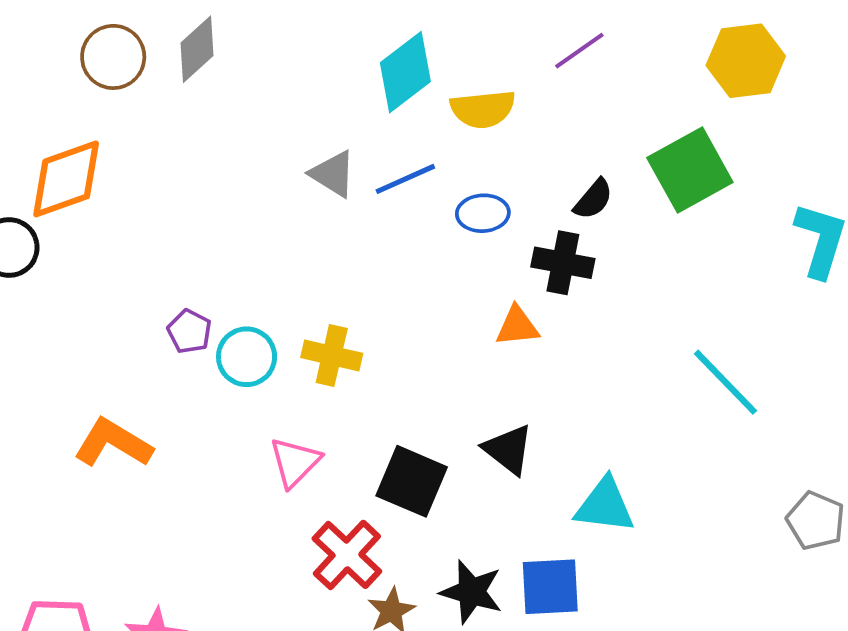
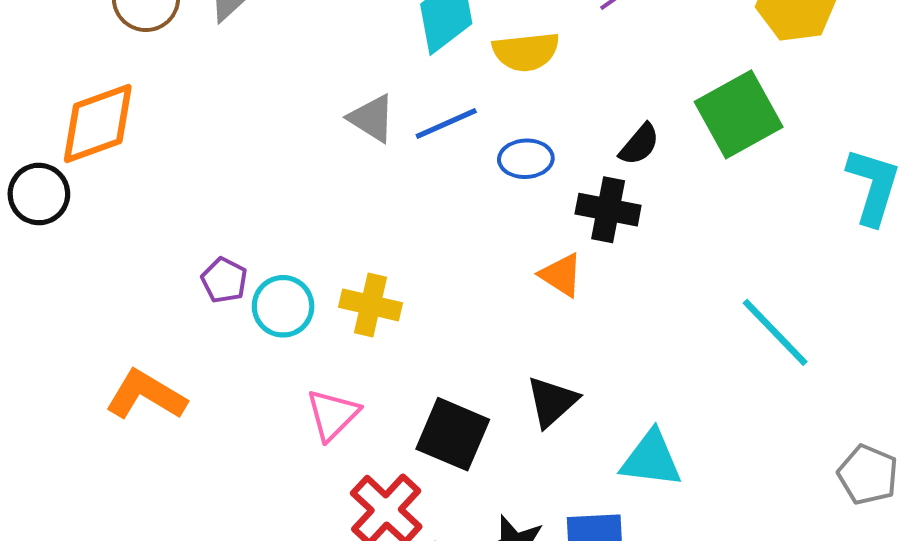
orange triangle: (517, 326) -> (561, 275), turned 39
black triangle: (508, 450) -> (552, 402), turned 40

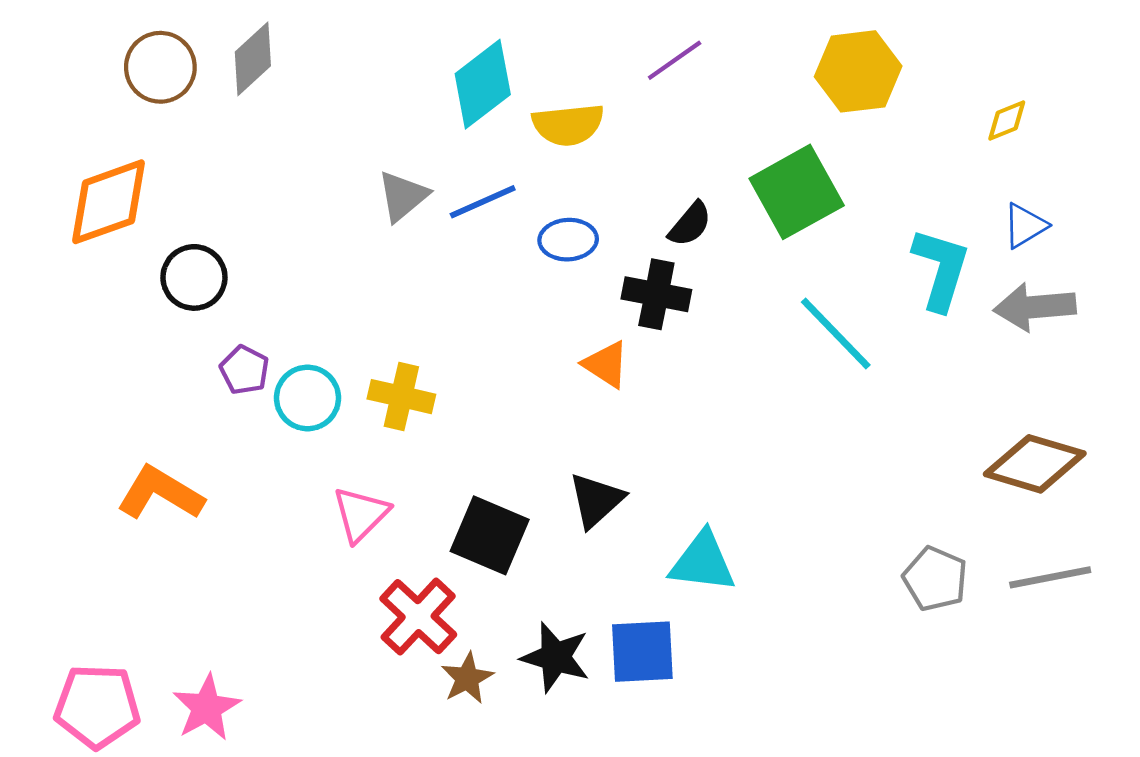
gray triangle: (372, 118) -> (403, 196), turned 48
black circle: (39, 194) -> (194, 277), moved
cyan line: (775, 332) -> (836, 334), moved

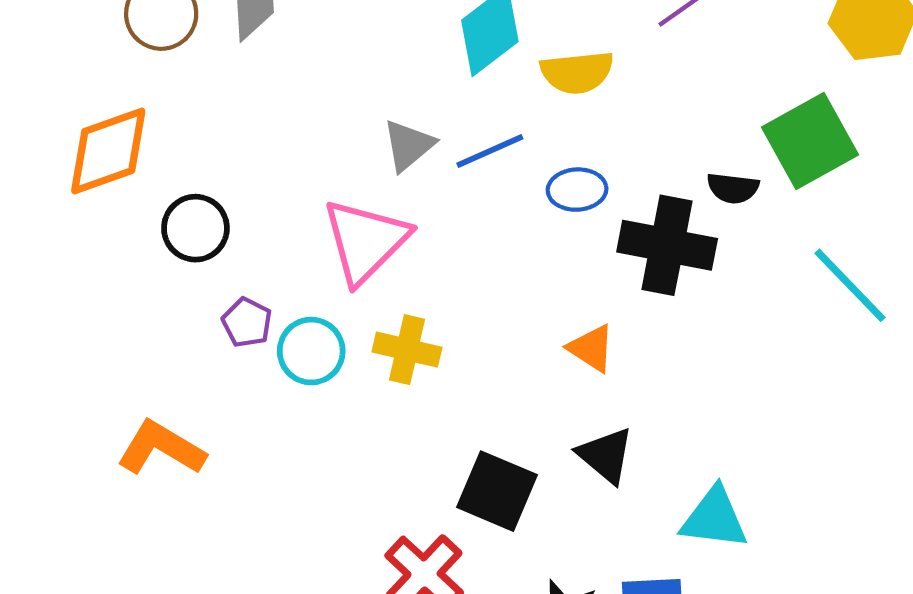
black semicircle: (690, 224) -> (733, 188), moved, turned 57
black cross: (656, 294) -> (667, 245), size x1.4
orange triangle: (606, 364) -> (591, 348), moved
black triangle: (596, 500) -> (606, 455), turned -38
pink triangle: (361, 514) -> (366, 241), moved, size x1.5

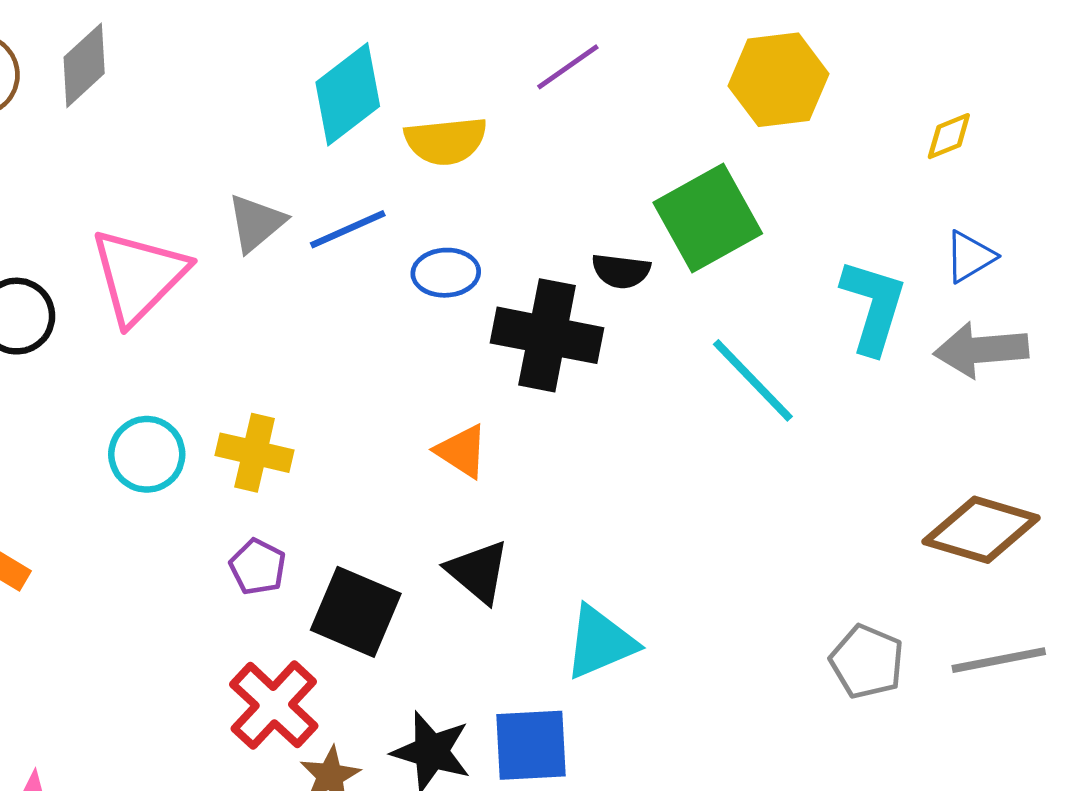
pink triangle: (366, 241) -> (139, 276), moved
purple pentagon: (247, 322) -> (258, 567), moved
cyan triangle: (714, 518) -> (600, 642), turned -30

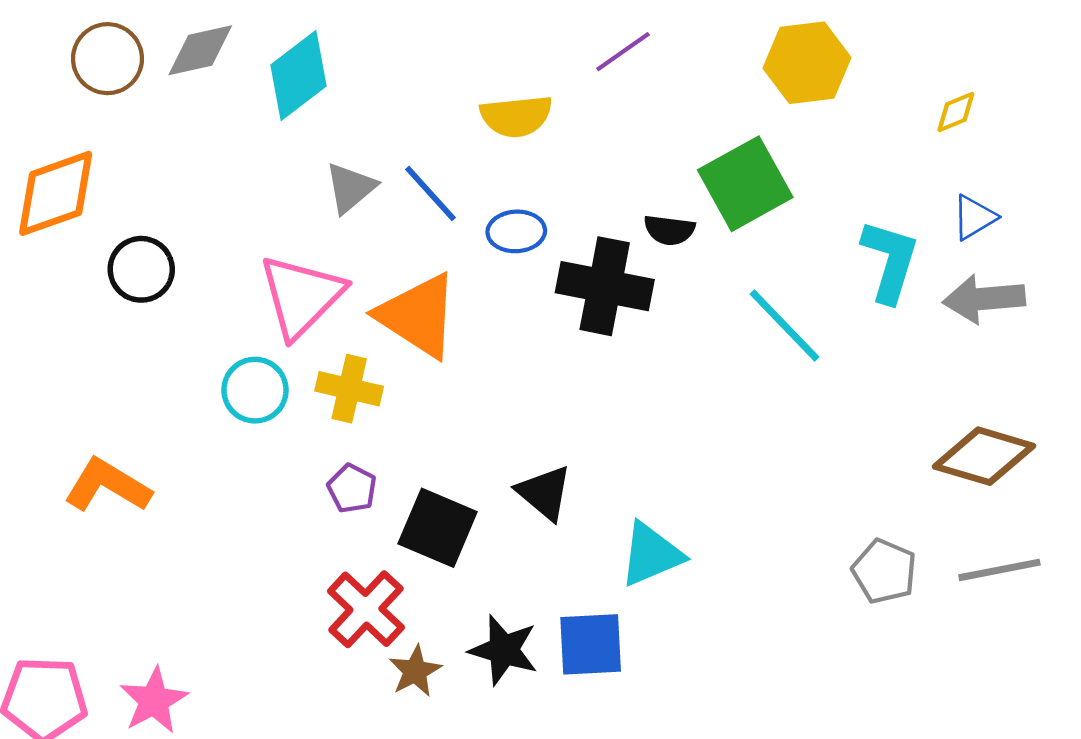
gray diamond: (84, 65) -> (200, 50), turned 30
cyan diamond: (348, 94) -> (299, 75), moved
blue line: (348, 229) -> (431, 193), turned 72
pink triangle: (139, 276) -> (301, 296), moved
orange triangle: (462, 451) -> (418, 316), moved, size x1.8

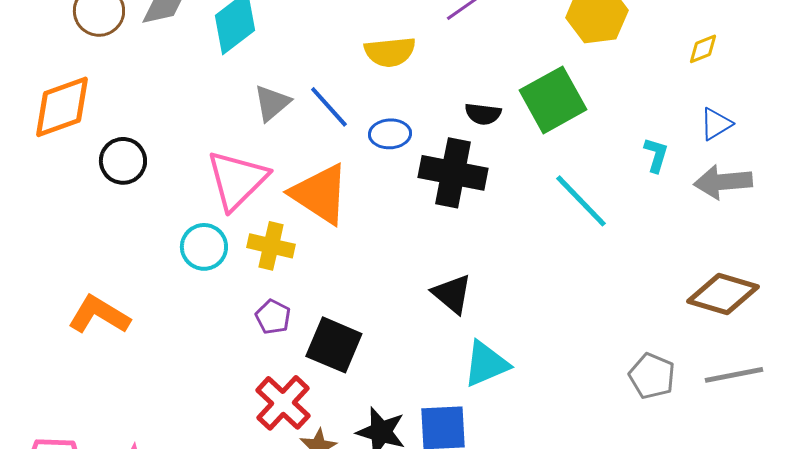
black semicircle: (669, 230) -> (483, 114), moved
cyan L-shape: (890, 261) -> (656, 155), size x0.6
black triangle: (544, 493) -> (452, 294), moved

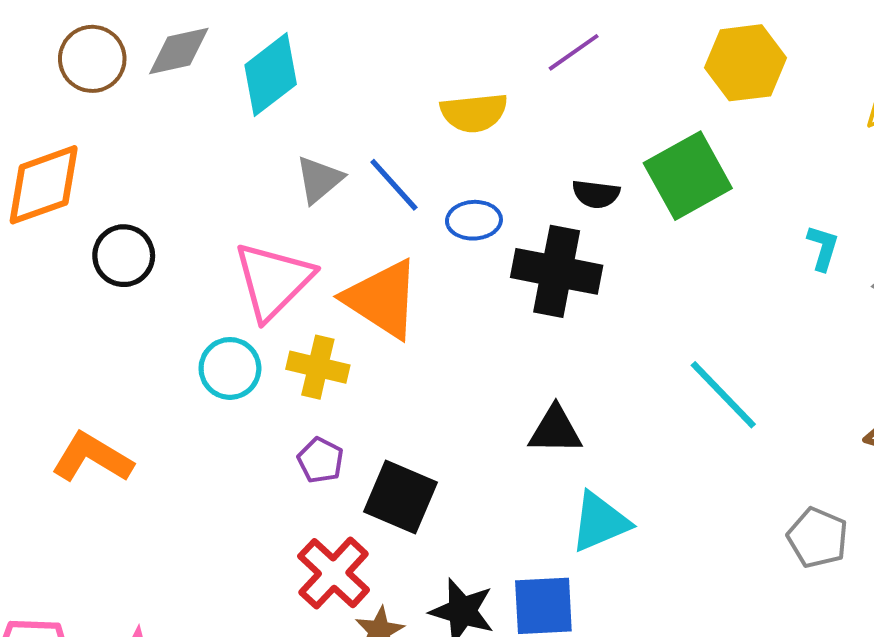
cyan line: (581, 201) -> (723, 395), moved
black triangle: (452, 294) -> (555, 430), turned -39

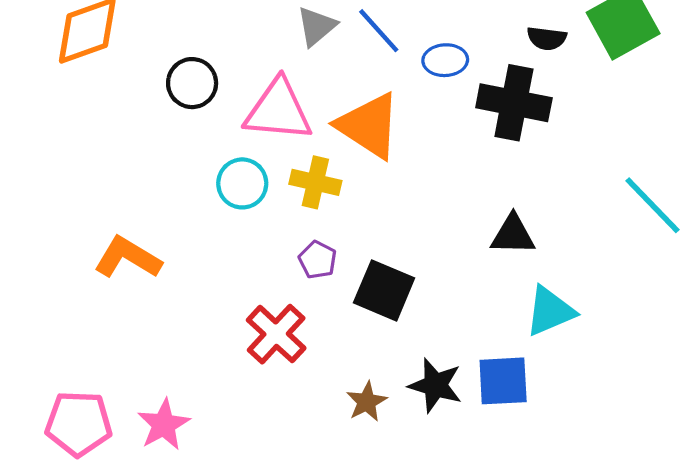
black circle: (124, 256) -> (192, 83), moved
pink triangle: (273, 281) -> (278, 110), turned 50
red cross: (334, 573) -> (276, 334), moved

